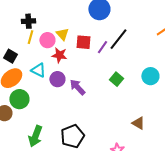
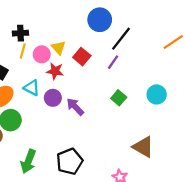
black line: (118, 39) -> (121, 39), moved
red square: (83, 42) -> (82, 57), turned 35
purple line: (102, 47) -> (113, 62), moved
brown triangle: (138, 123) -> (143, 147), size x1.5

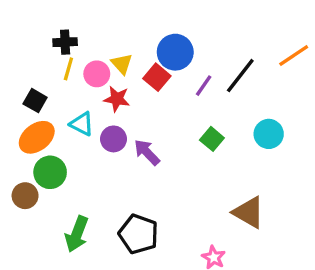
blue circle: (100, 20) -> (175, 52), moved
black line: (121, 39) -> (240, 76), moved
black pentagon: (70, 161) -> (139, 234), turned -30

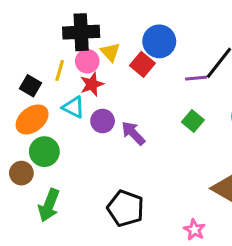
black cross: (65, 42) -> (81, 32), moved, size x1.6
yellow line: (68, 69) -> (60, 70), moved
purple line: (204, 86) -> (196, 78), moved, turned 50
red star: (117, 99) -> (92, 84), moved, turned -30
green arrow: (77, 234) -> (49, 205), moved

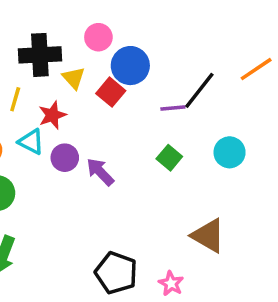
pink circle: (87, 61) -> (98, 37), moved
black pentagon: (126, 208) -> (116, 273), moved

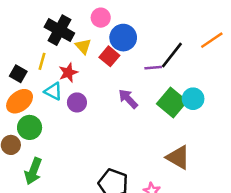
black cross: (40, 55) -> (59, 30), turned 32
green square: (169, 158) -> (172, 102), moved, size x1.6
purple arrow: (100, 172) -> (128, 99), moved

